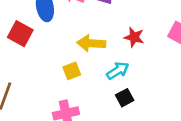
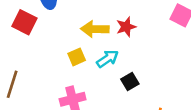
red star: (134, 37) -> (126, 27), moved, turned -30
cyan arrow: (118, 71) -> (108, 59), moved

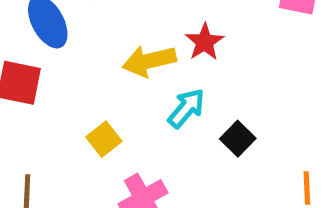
yellow square: (77, 57) -> (104, 139), moved

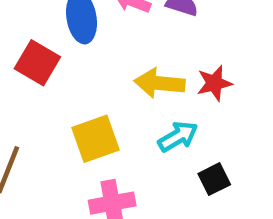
yellow square: (104, 139) -> (95, 139), size x1.5

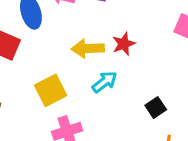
black square: (214, 179) -> (156, 108), moved

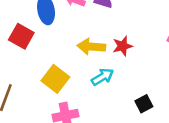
yellow square: (51, 90) -> (55, 79), turned -32

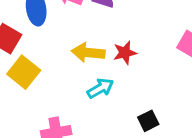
yellow square: (55, 79) -> (24, 72), moved

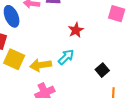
yellow arrow: (88, 53) -> (41, 65), moved

